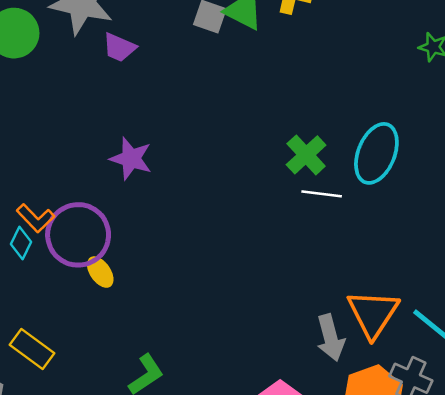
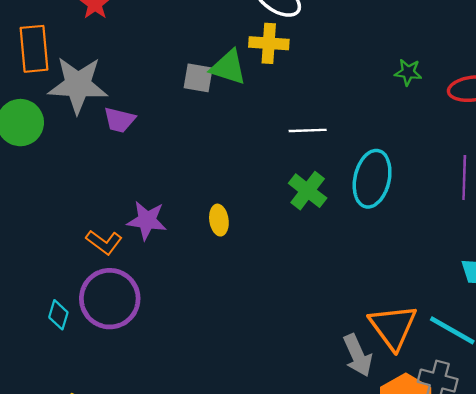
white line: (322, 194) -> (308, 130), moved
orange L-shape: (36, 218) -> (104, 242), moved
yellow ellipse: (100, 272) -> (219, 220), moved, turned 36

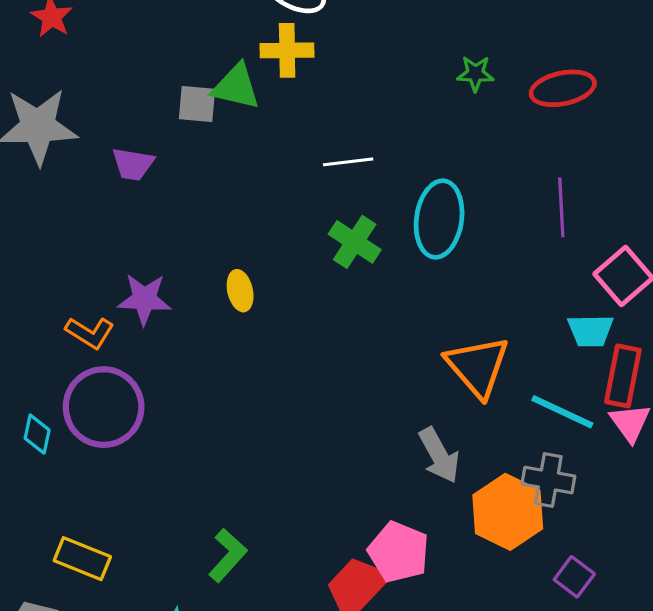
purple trapezoid: (119, 120) -> (133, 164), moved
orange triangle: (393, 327) -> (478, 367), moved

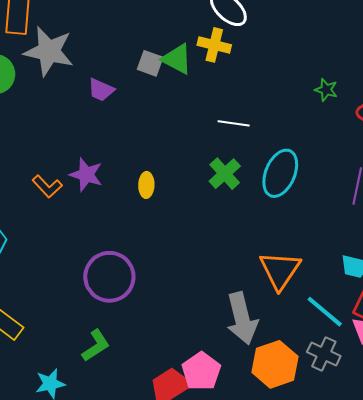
purple circle: (104, 407) -> (109, 277), moved
gray arrow: (439, 455) -> (242, 318), size x1.4
gray cross: (548, 480) -> (324, 354), moved

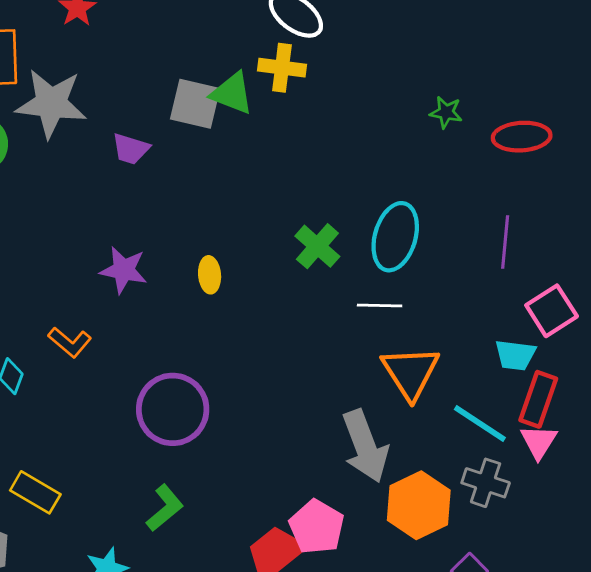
gray square: (150, 63) -> (195, 104), size x1.4
white line: (234, 123) -> (380, 305), moved
orange L-shape: (47, 186) -> (70, 342), moved

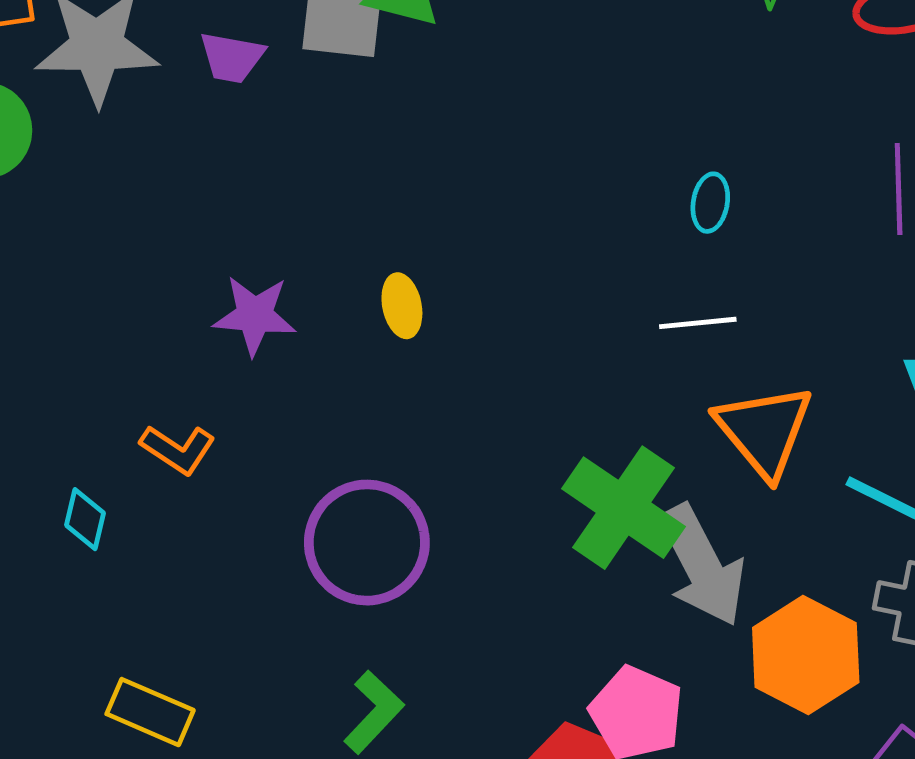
purple trapezoid: (131, 149) -> (232, 57), moved
cyan ellipse: (395, 237) -> (710, 203), size x0.5
green cross: (317, 246) -> (624, 508), moved, size x1.5

